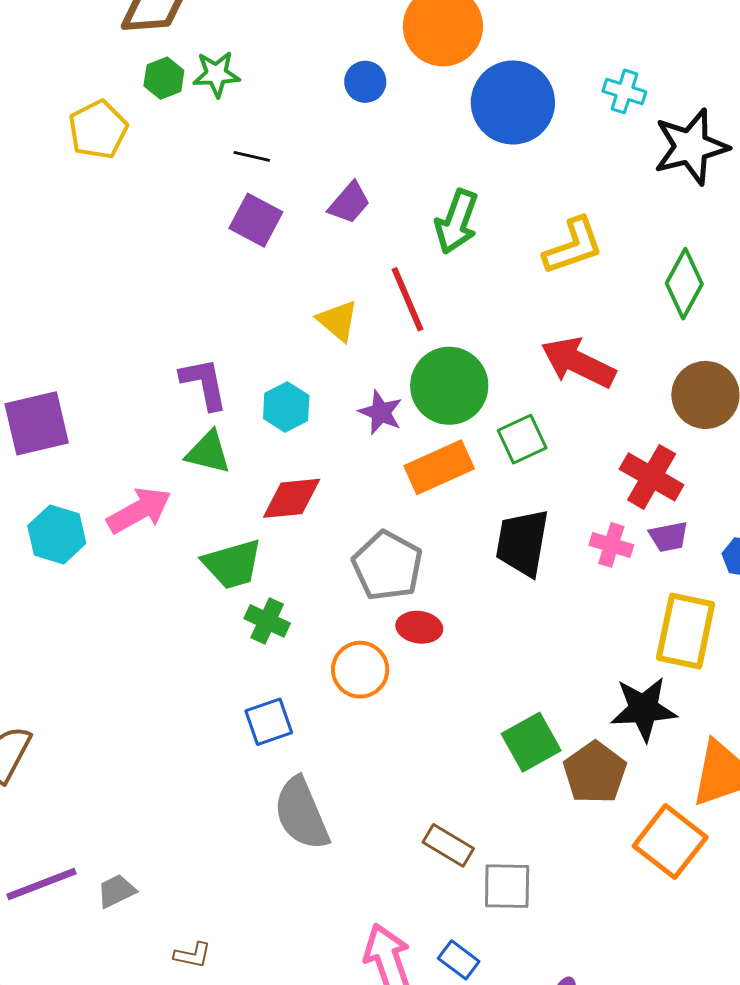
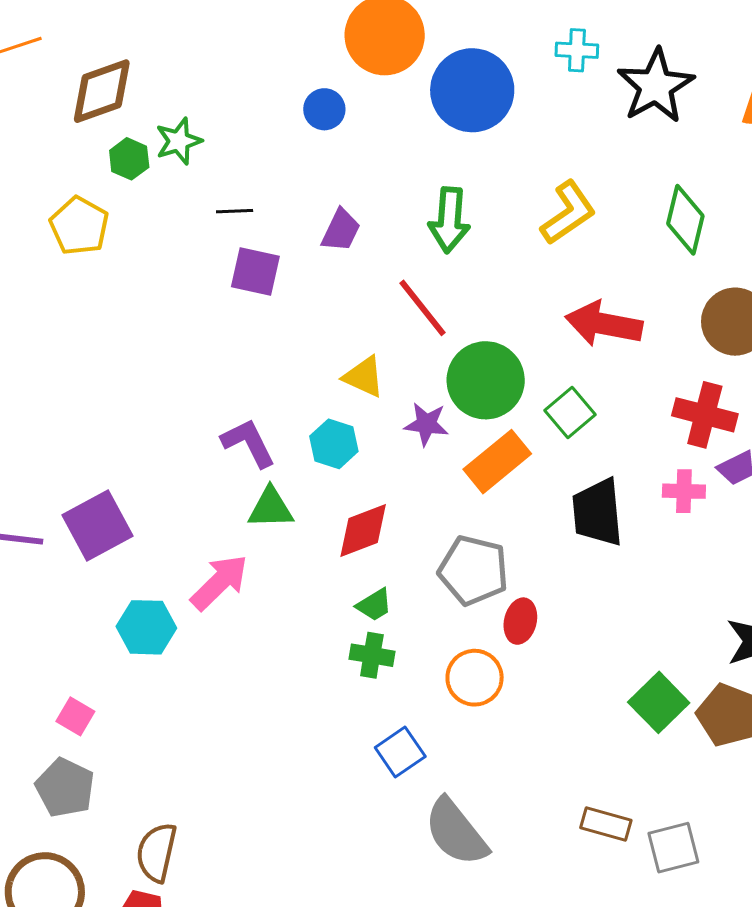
yellow triangle: (338, 321) -> (364, 377), moved
green trapezoid: (232, 564) -> (374, 605), moved, size x0.6
red ellipse: (419, 627) -> (520, 621), turned -69

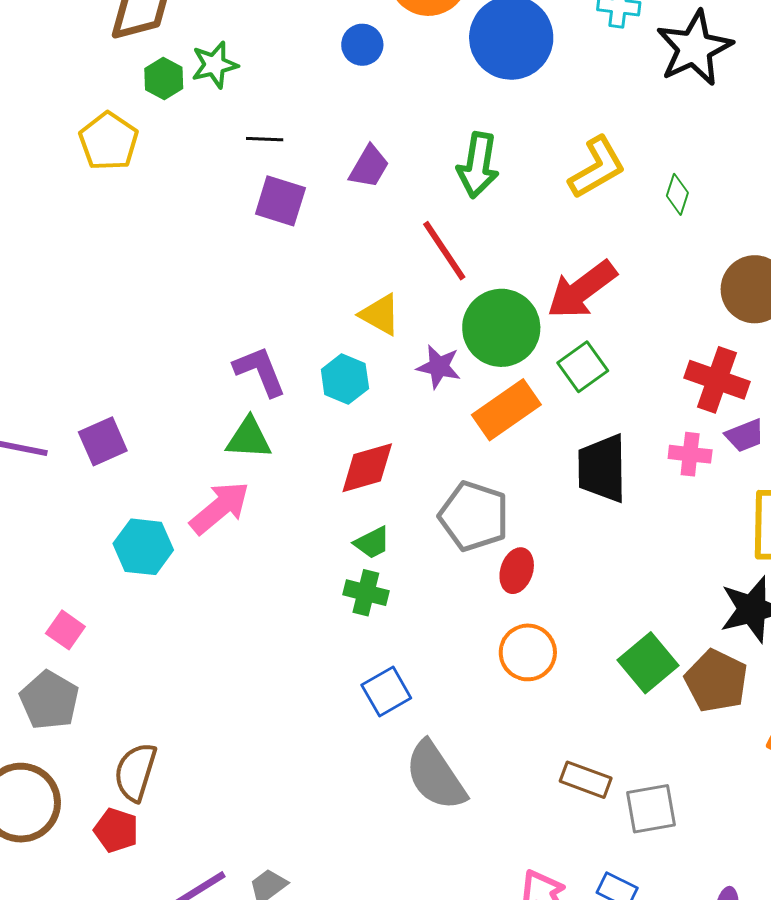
green diamond: (685, 220) -> (677, 194), moved, size x0.6
red arrow: (604, 324) -> (582, 290), moved, turned -52
green triangle: (271, 508) -> (249, 438), moved
purple square: (98, 525) -> (103, 441), size x0.7
orange circle: (475, 678) -> (528, 652), moved

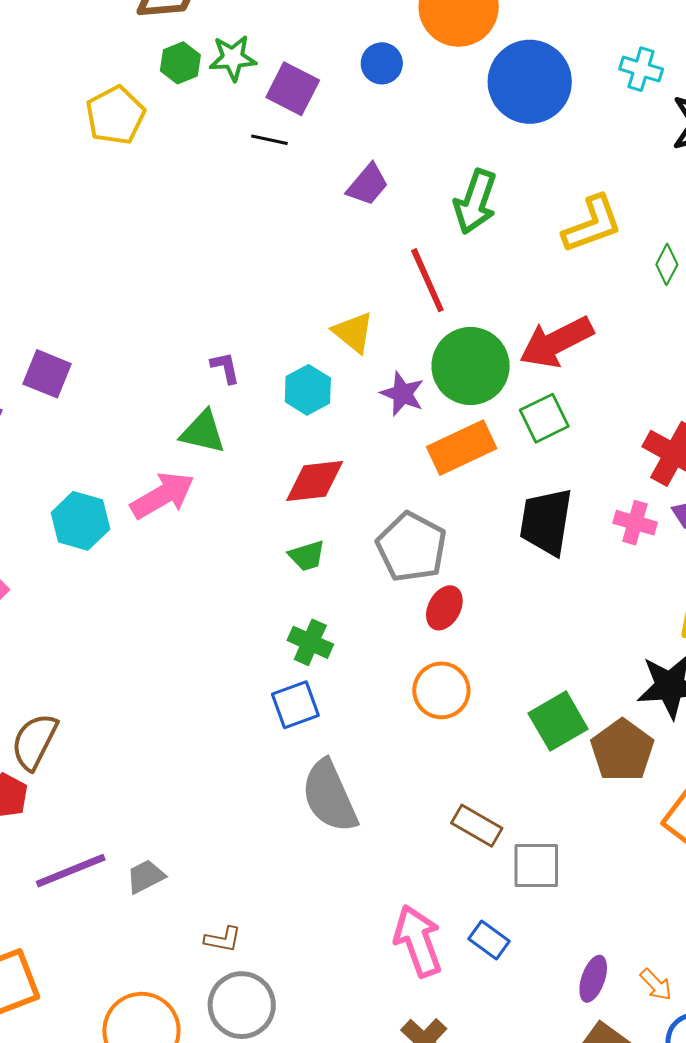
purple square: (280, 201) -> (293, 89), moved
purple L-shape: (260, 371) -> (225, 368), size x0.6
purple square: (103, 441) -> (47, 374), moved, turned 36
green cross: (366, 593) -> (310, 642), moved

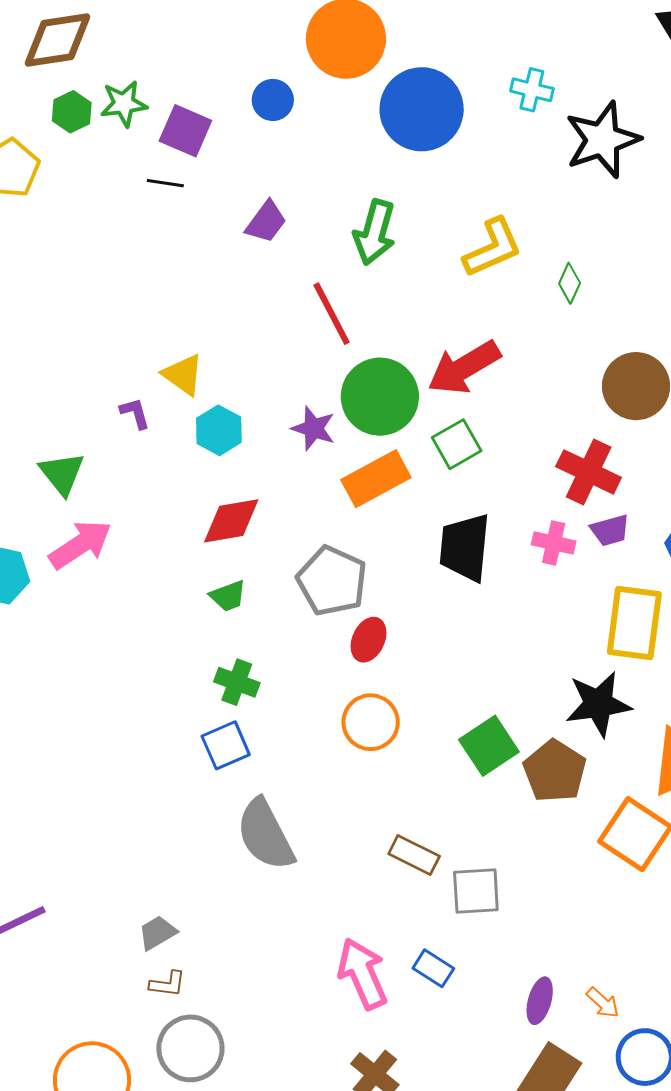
yellow triangle: (353, 332) -> (183, 375), moved
green triangle: (203, 432) -> (62, 473), moved, turned 42
gray trapezoid: (146, 876) -> (157, 933), moved

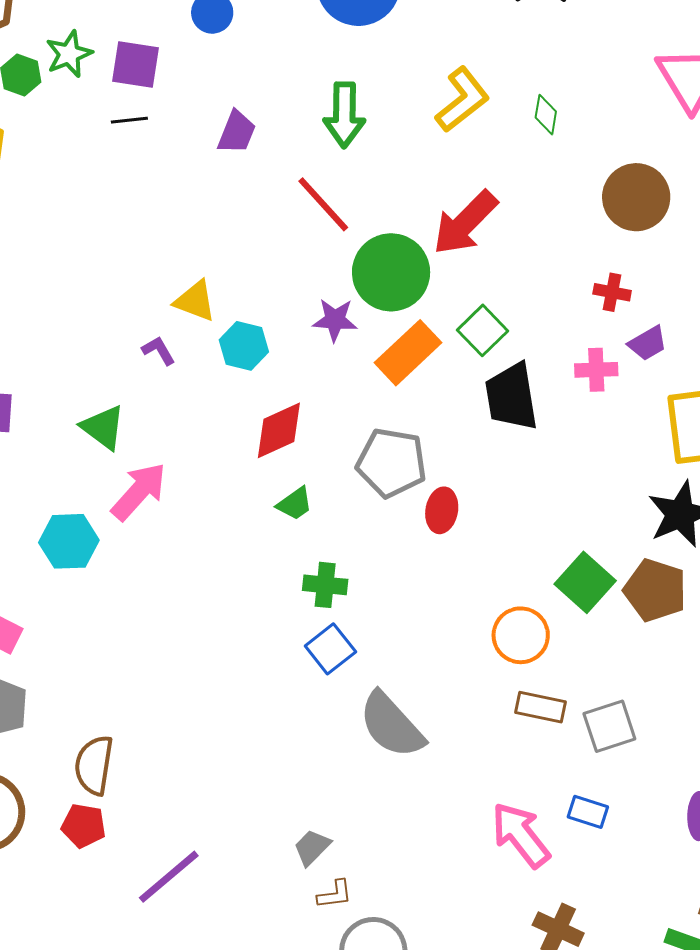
green square: (457, 444) -> (482, 330), moved
red cross: (589, 472) -> (612, 292), size x0.6
orange circle: (371, 722) -> (521, 635), moved

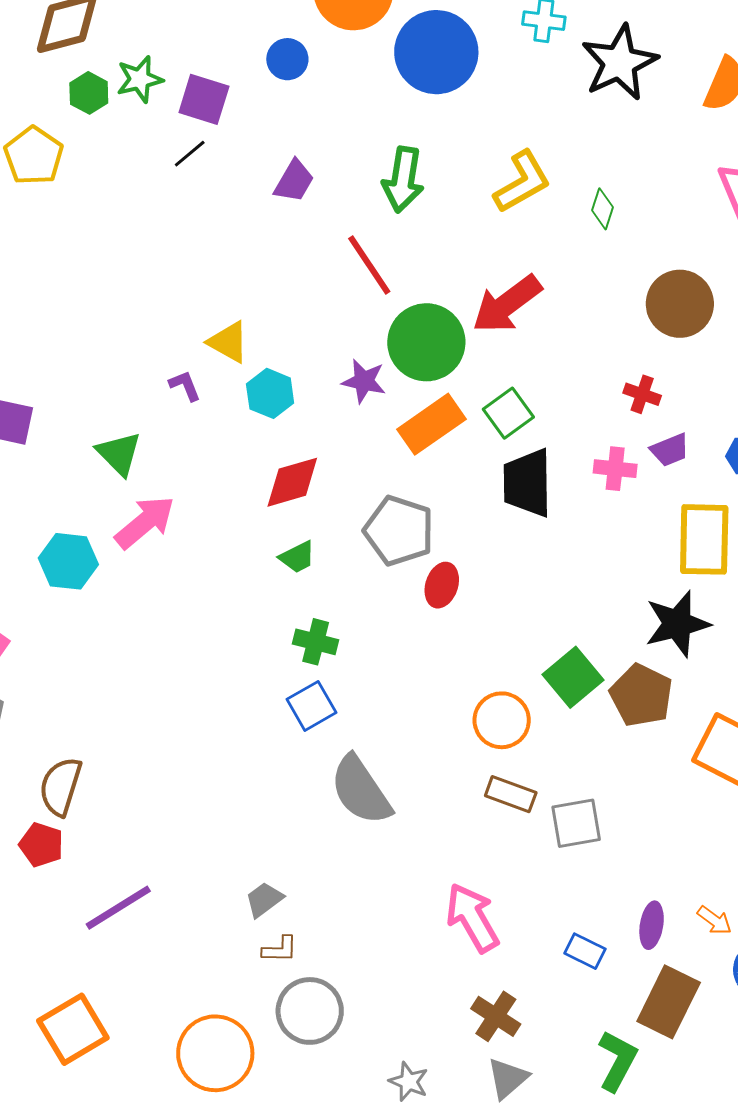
black line: (129, 120) -> (190, 154), turned -42
blue rectangle: (588, 812) -> (585, 951), moved

